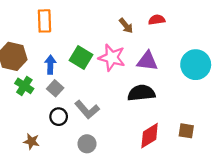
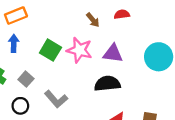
orange rectangle: (44, 21) -> (16, 16), turned 70
blue arrow: (50, 65) -> (14, 43), moved
black circle: (59, 117) -> (20, 106), moved

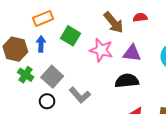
brown arrow: (93, 20) -> (114, 23), size x1.6
green square: (50, 50) -> (71, 36), moved
gray square: (26, 79) -> (52, 77), size x1.5

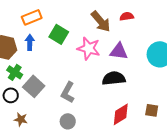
gray square: (52, 77) -> (34, 86), moved
gray L-shape: (80, 95) -> (68, 92), turned 70
black circle: (47, 101) -> (11, 95), moved

